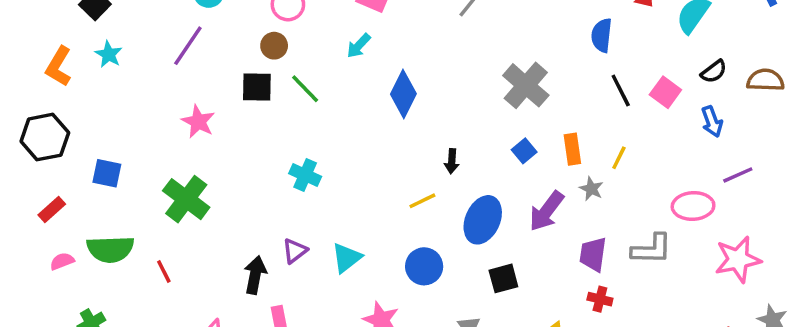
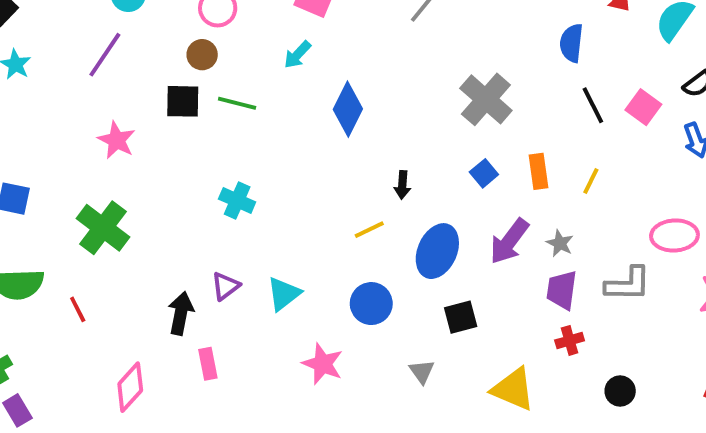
green line: (305, 89) -> (237, 103), turned -32
gray star: (591, 189) -> (560, 243), moved
red cross: (600, 299) -> (570, 340), turned -30

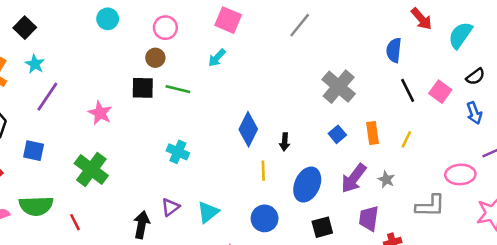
purple line: (105, 55) -> (47, 97), moved
blue diamond: (348, 109) -> (248, 129), moved
yellow line: (369, 230) -> (263, 171), turned -66
purple trapezoid: (562, 290) -> (369, 218), moved

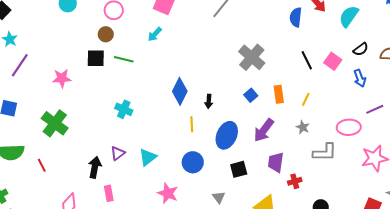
blue semicircle: (394, 50) -> (296, 17), moved
pink star: (100, 113) -> (62, 78), turned -30
gray star: (386, 180) -> (303, 127), moved

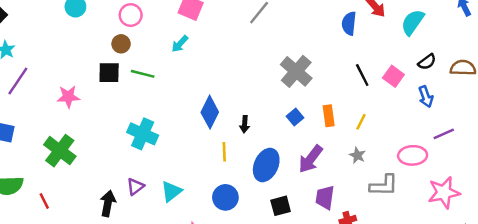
cyan cross: (124, 109) -> (143, 134), size x1.4

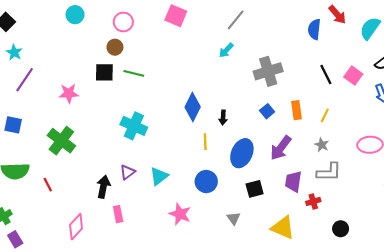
cyan arrow: (180, 44) -> (226, 50), moved
gray cross: (296, 71) -> (268, 71), turned 32
gray L-shape: (384, 185) -> (329, 172), moved

